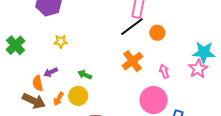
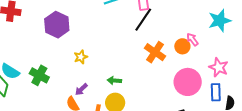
orange circle: (157, 33) -> (182, 46), moved
pink star: (198, 69) -> (219, 67), moved
pink arrow: (164, 71) -> (192, 40), moved

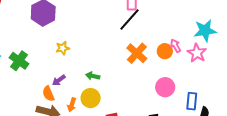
pink star: (219, 67) -> (197, 53), moved
pink circle: (188, 82) -> (165, 87), size x0.7

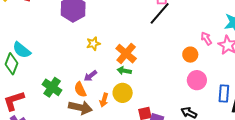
orange circle: (165, 51) -> (190, 55), moved
orange cross: (137, 53) -> (126, 54), moved
green cross: (19, 61) -> (52, 87), moved

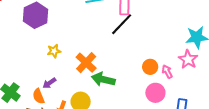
pink arrow: (206, 38) -> (167, 72), moved
green arrow: (124, 71) -> (103, 79), moved, size x1.6

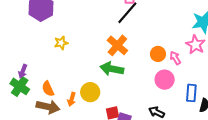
orange cross: (86, 63) -> (117, 45), moved
purple arrow: (49, 83) -> (23, 71), moved, turned -32

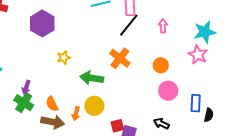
pink arrow: (175, 58) -> (163, 26), moved, turned 32
green arrow: (112, 69) -> (92, 78), moved

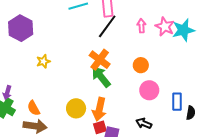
pink star: (198, 55) -> (165, 27), moved
green arrow: (92, 78) -> (101, 77), moved, turned 45
orange arrow: (76, 114) -> (99, 109), moved, size x1.6

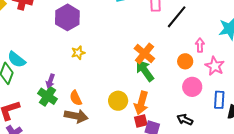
black line: (107, 26) -> (177, 17), moved
pink arrow: (141, 26) -> (200, 45), moved
pink star: (165, 27) -> (215, 66), moved
yellow star: (43, 61) -> (78, 53), moved

